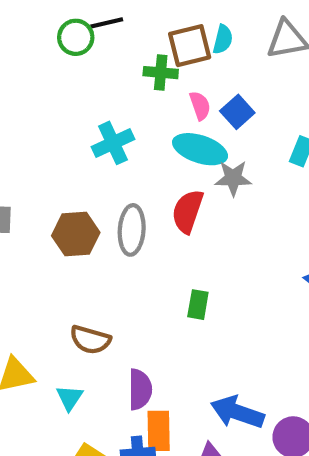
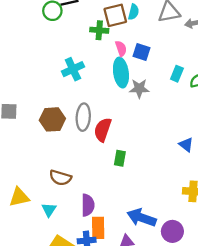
blue square: (237, 112) -> (142, 52), turned -30
cyan ellipse: (200, 149) -> (121, 73), turned 64
red semicircle: (188, 211) -> (103, 130), moved

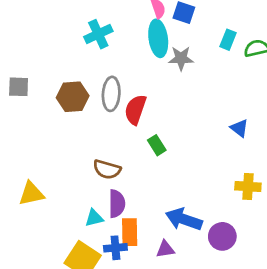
green rectangle: (120, 158) -> (157, 145), turned -42
brown semicircle: (60, 178) -> (107, 169), moved
cyan triangle: (49, 210) -> (94, 218), moved, turned 42

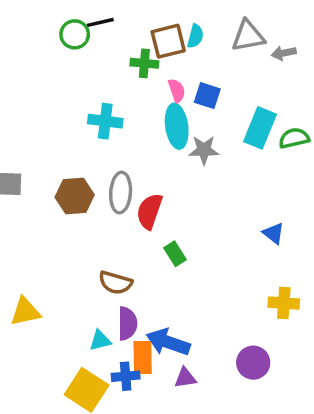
cyan cross: (98, 34) -> (105, 121), turned 32
cyan rectangle: (228, 40) -> (260, 128), size x1.6
blue arrow: (184, 219) -> (168, 342), moved

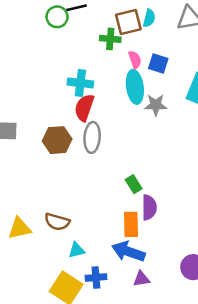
red semicircle: (149, 211) -> (84, 108), moved
brown semicircle: (115, 283) -> (57, 222), moved
purple semicircle: (127, 323) -> (149, 207), moved
orange rectangle: (143, 357) -> (131, 224), moved

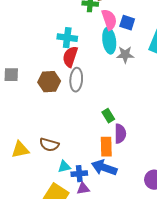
pink semicircle: (135, 60) -> (109, 20), size x1.5
blue cross: (96, 277) -> (79, 174), moved
purple triangle: (141, 279) -> (83, 189), moved

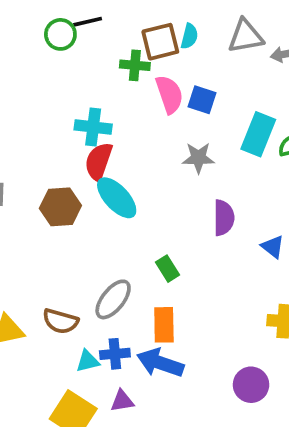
cyan ellipse: (109, 41) -> (117, 198), moved, turned -35
gray ellipse: (76, 80) -> (113, 299), moved, turned 35
purple semicircle: (120, 134) -> (224, 218), moved
blue cross: (79, 174) -> (115, 354), moved

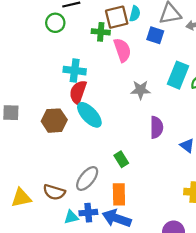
green circle: (60, 34) -> (55, 23), moved
blue square: (202, 100) -> (155, 35), moved

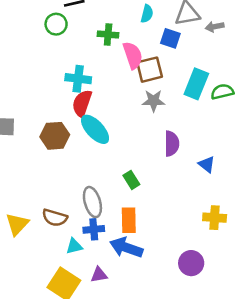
brown square: (117, 17) -> (150, 70), moved
gray ellipse: (87, 179) -> (92, 202), turned -55
yellow triangle: (21, 198) -> (17, 224), turned -35
blue cross: (88, 213) -> (94, 229), moved

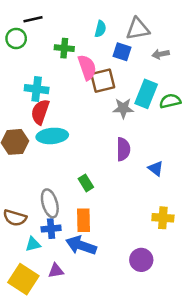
gray arrow: (215, 27) -> (161, 54), moved
gray star: (153, 101) -> (123, 108), moved
cyan ellipse: (95, 129) -> (52, 136), turned -52

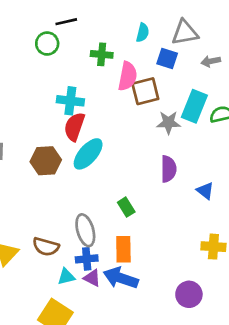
pink semicircle: (87, 67) -> (128, 76), turned 30
cyan ellipse: (52, 136) -> (88, 154), turned -44
purple triangle: (56, 271) -> (92, 278), moved, turned 35

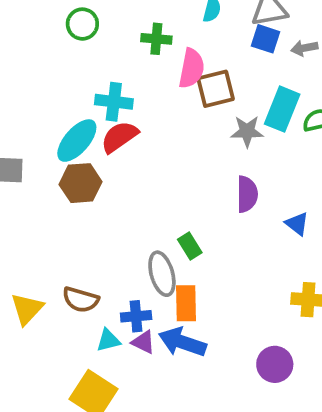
blue square: (167, 59) -> (266, 39), moved
red semicircle: (74, 127) -> (119, 137), turned 36
cyan ellipse: (88, 154) -> (77, 141), moved
gray ellipse: (85, 230) -> (162, 274), moved

